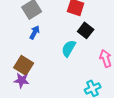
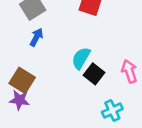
black square: (86, 30) -> (94, 74), moved

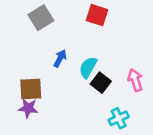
blue arrow: (36, 37) -> (60, 58), moved
brown square: (22, 80) -> (31, 89), turned -35

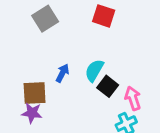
blue arrow: (60, 58) -> (62, 73), moved
pink arrow: (135, 80) -> (133, 98), moved

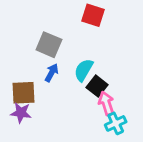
gray square: (45, 19) -> (49, 45), moved, turned -35
pink arrow: (133, 98) -> (106, 103), moved

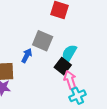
gray square: (49, 45) -> (43, 41), moved
cyan semicircle: (84, 70) -> (69, 53), moved

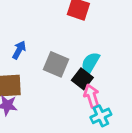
gray square: (43, 41) -> (56, 64), moved
blue arrow: (27, 56) -> (19, 50), moved

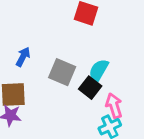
pink arrow: (92, 96) -> (114, 106), moved

